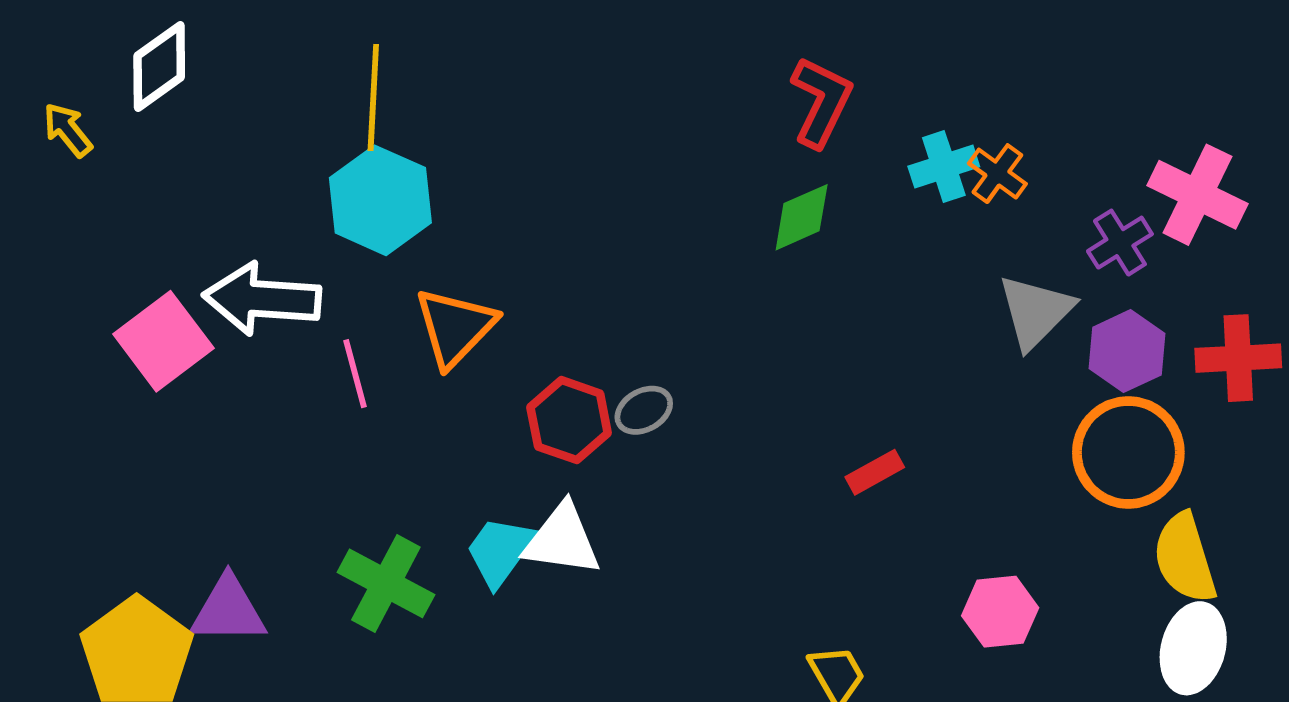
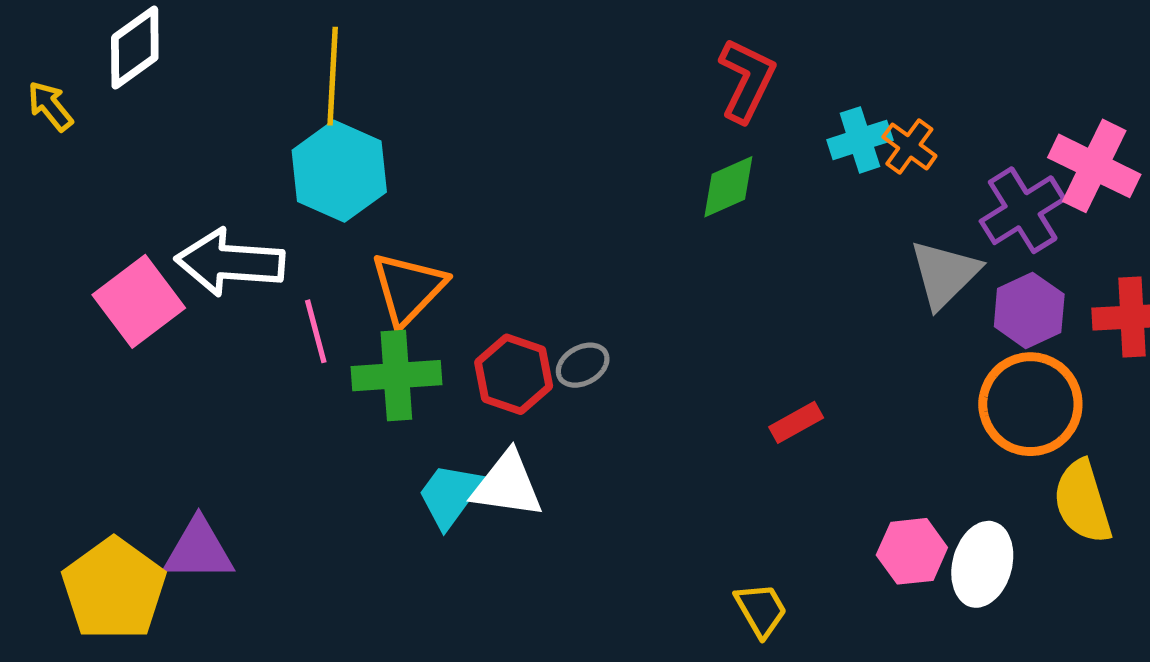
purple cross: (1120, 243) -> (1023, 210), size x1.4
green cross: (386, 583) -> (396, 376), moved, turned -32
white ellipse: (1193, 648) -> (982, 564), moved

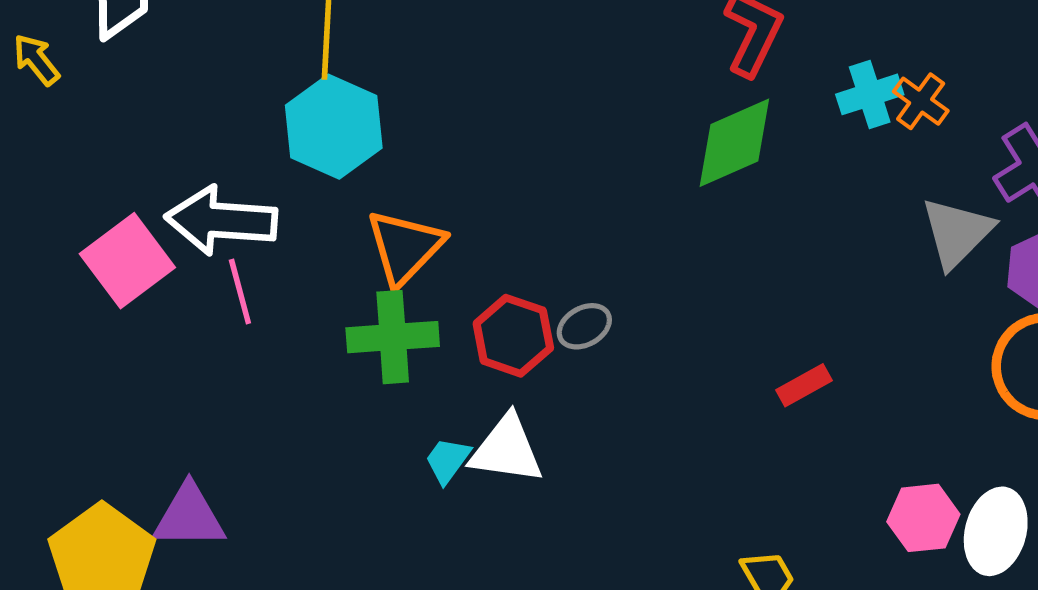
green diamond: (728, 187) -> (734, 143), size x1.4
pink line: (316, 331) -> (240, 291), moved
cyan trapezoid: (450, 495) -> (448, 460), size x0.7

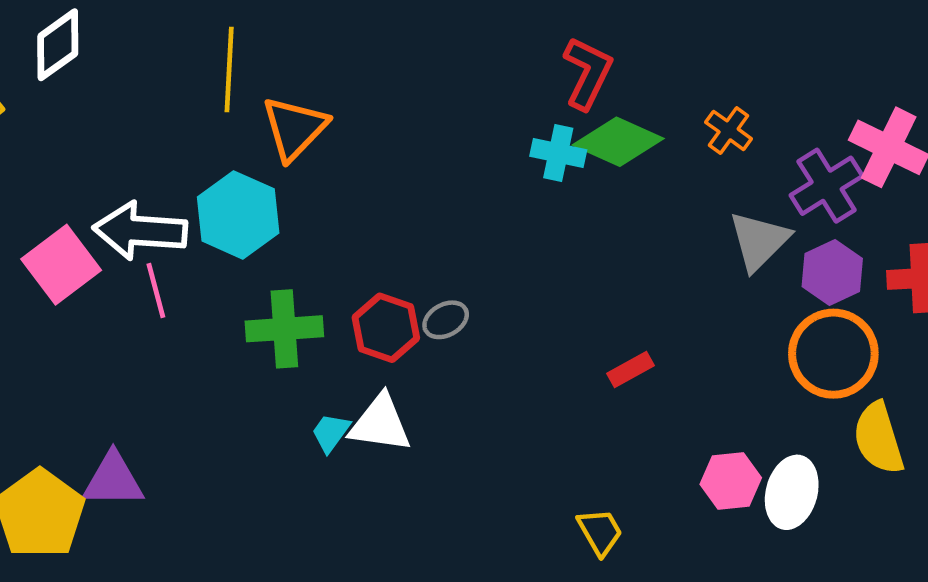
cyan cross: (870, 94) -> (558, 153), moved, turned 30
cyan hexagon: (334, 127) -> (238, 215), moved
green diamond: (734, 143) -> (618, 142), moved, turned 48
orange triangle: (405, 247) -> (295, 128), moved

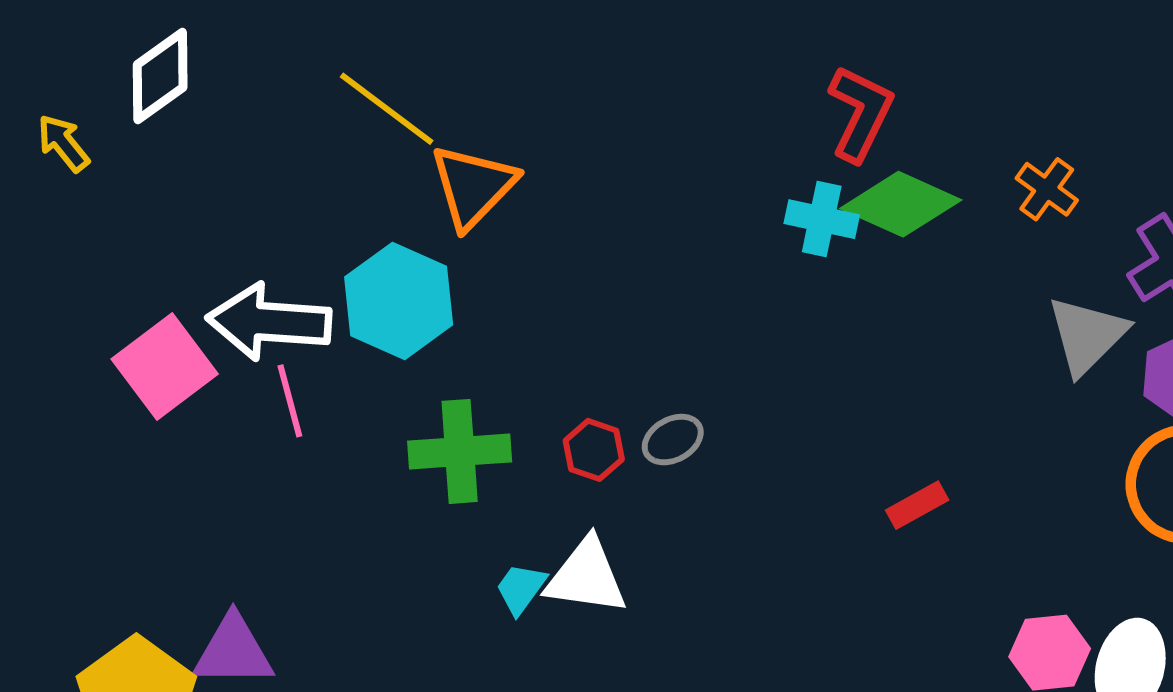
yellow line: (229, 70) -> (387, 109), turned -56
red hexagon: (386, 328) -> (594, 450), size x0.7

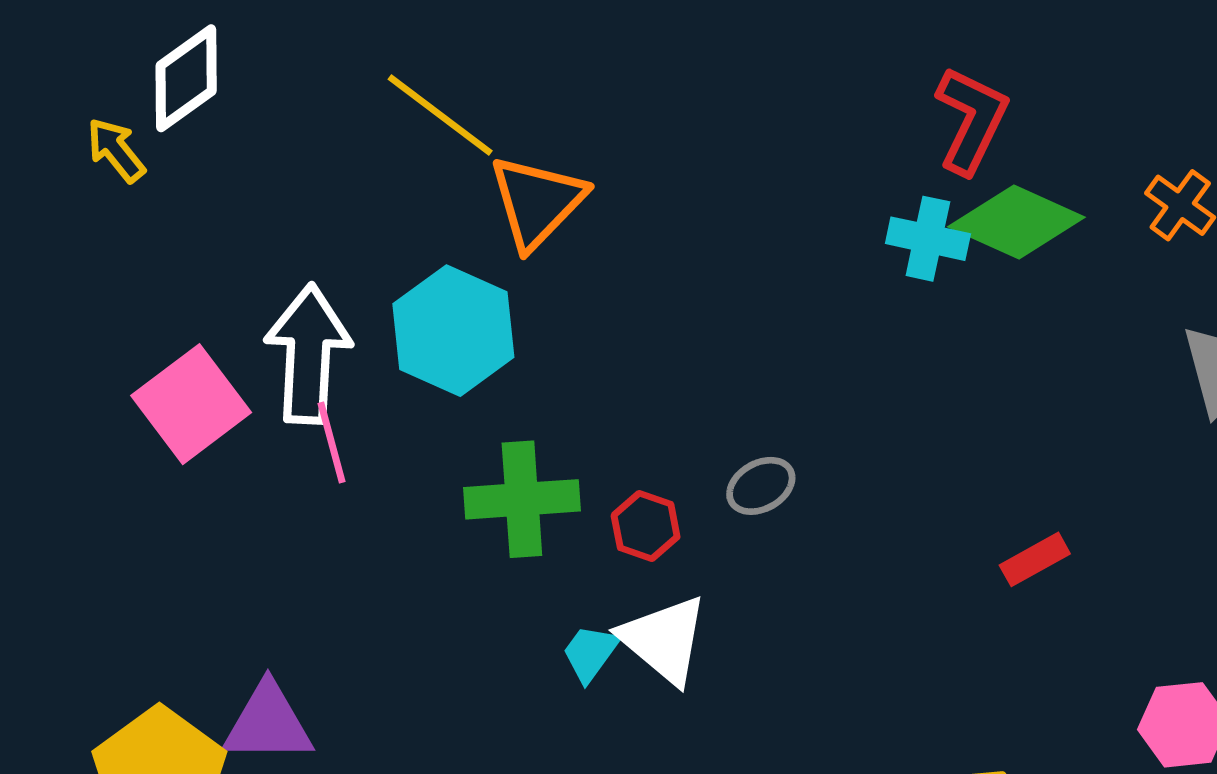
yellow arrow: (63, 143) -> (116, 150), moved
white arrow: (269, 322) -> (308, 354), turned 89
red hexagon: (594, 450) -> (646, 526), moved
white triangle: (586, 577) -> (664, 640), turned 32

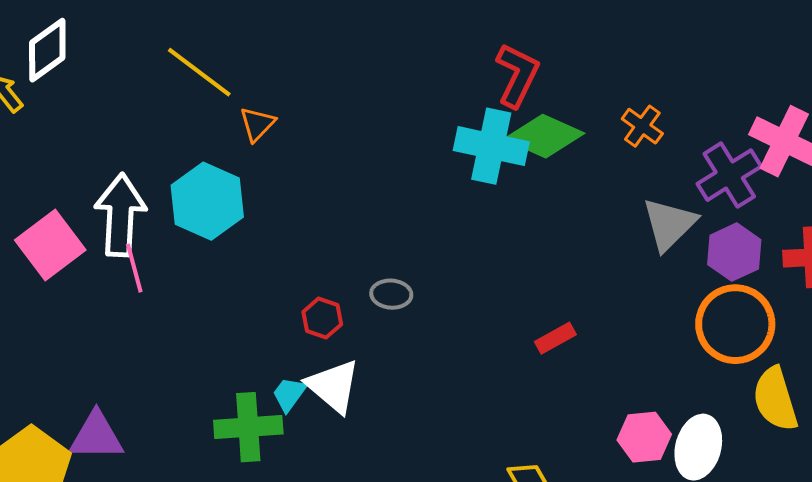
orange triangle: (537, 202) -> (257, 124), size x0.6
cyan cross: (928, 239) -> (491, 146), size x1.5
gray ellipse: (761, 486) -> (391, 294), turned 33
green cross: (522, 499) -> (248, 427), moved

